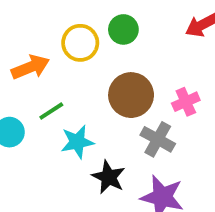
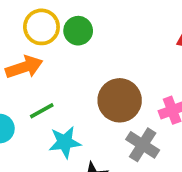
green circle: (123, 29) -> (78, 31), moved
yellow circle: (80, 43) -> (41, 27), moved

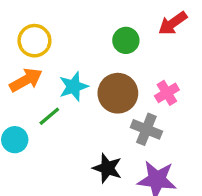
green circle: (78, 31) -> (126, 40), moved
cyan star: (65, 142) -> (74, 87), moved

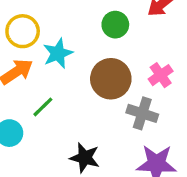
cyan star: (74, 87) -> (58, 53), moved
black star: (107, 168) -> (85, 158), moved

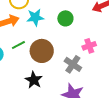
green circle: (115, 25) -> (65, 18), moved
brown circle: (111, 79) -> (42, 51), moved

